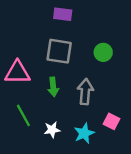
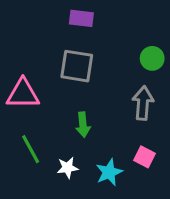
green circle: (103, 52) -> (152, 58), moved
green arrow: (53, 87) -> (83, 125), moved
gray arrow: (85, 92) -> (143, 103), moved

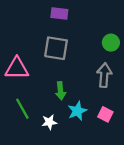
cyan star: (109, 172) -> (77, 111), moved

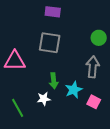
green line: (22, 109) -> (18, 108), moved
cyan star: (77, 111) -> (74, 90), moved
white star: (49, 122) -> (44, 99), moved

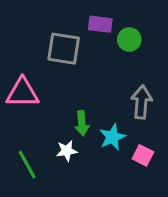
purple rectangle: (53, 12) -> (100, 24), moved
green circle: (99, 38) -> (129, 39), moved
gray square: (50, 43) -> (64, 49), moved

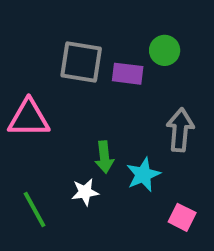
purple rectangle: (100, 24) -> (128, 74), moved
pink square: (143, 155) -> (182, 217), moved

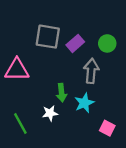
green circle: (165, 50) -> (107, 43), moved
purple rectangle: (128, 74) -> (75, 43), turned -48
gray arrow: (180, 130) -> (91, 71), moved

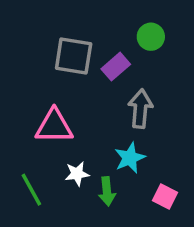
green circle: (107, 43) -> (151, 37), moved
pink triangle: (17, 70) -> (54, 126), moved
green arrow: (61, 93) -> (107, 191), moved

